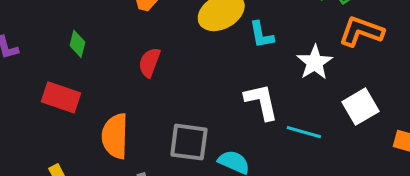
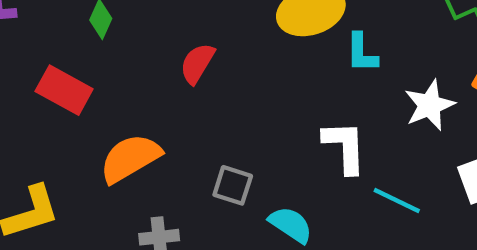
orange semicircle: (115, 136) -> (130, 158), turned 48
gray square: (189, 142) -> (233, 185), size x0.7

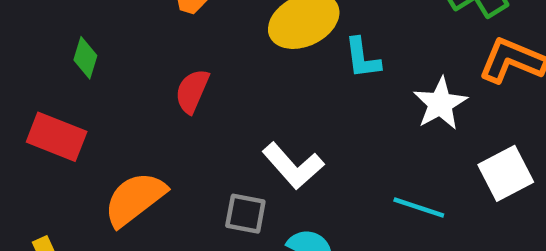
white L-shape: (345, 147) -> (293, 166), moved, turned 148

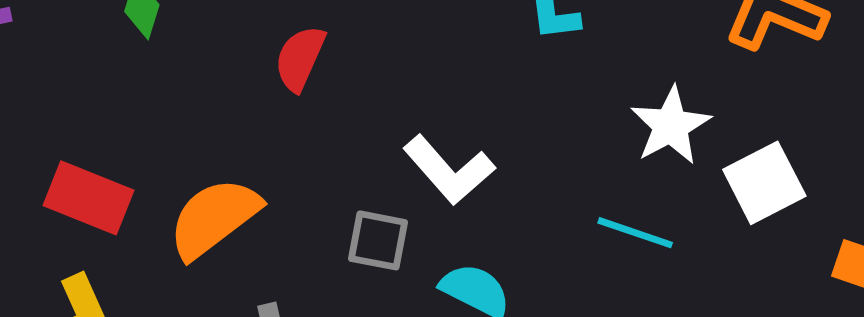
white star: (440, 104) -> (671, 126), moved
red rectangle: (57, 137) -> (88, 198), moved

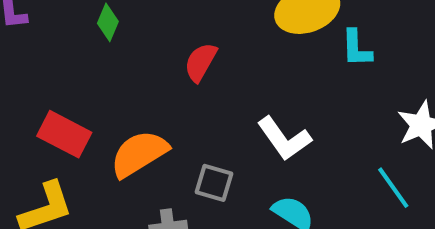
cyan line: (635, 233) -> (393, 188), turned 30
gray square: (378, 240) -> (214, 183), moved

